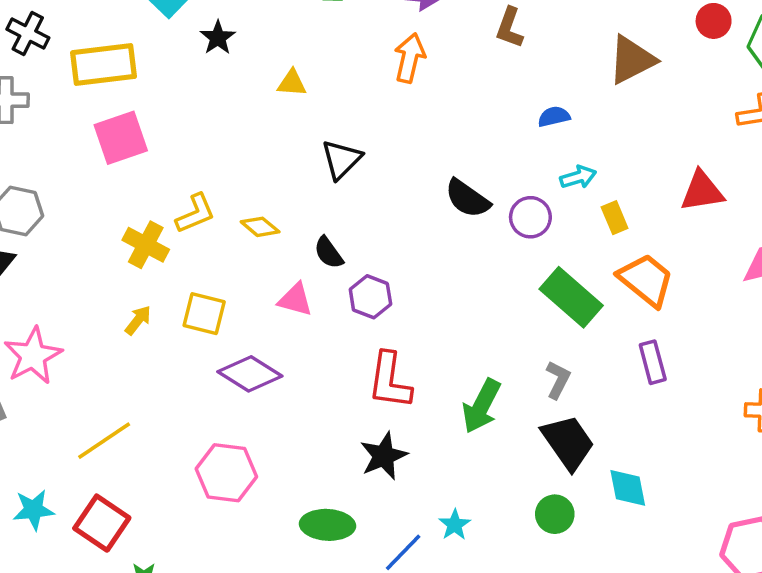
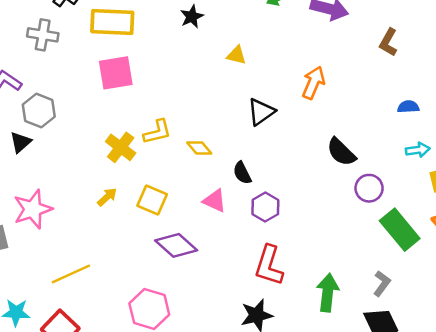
orange arrow: (410, 58) -> (313, 83), moved
purple circle: (530, 217) -> (369, 188), moved
green arrow: (481, 406) -> (328, 293), turned 150

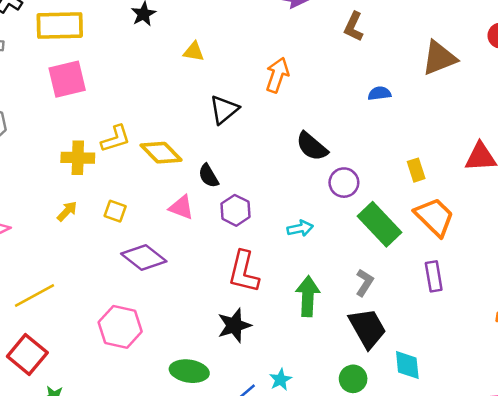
yellow cross: (121, 147) -> (78, 158), turned -32
yellow diamond: (199, 148) -> (161, 153), size x1.5
cyan arrow: (418, 150) -> (300, 228), moved
yellow square: (152, 200) -> (115, 211), size x0.7

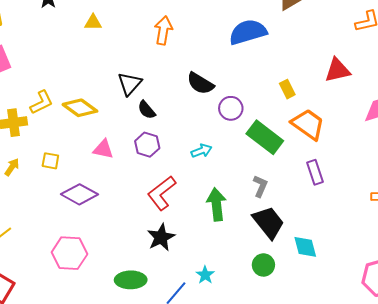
blue semicircle: (379, 93) -> (248, 32), size x2.0
black triangle: (224, 110) -> (130, 84), moved
black semicircle: (208, 176) -> (147, 110), moved
red L-shape: (244, 272) -> (162, 193), turned 48

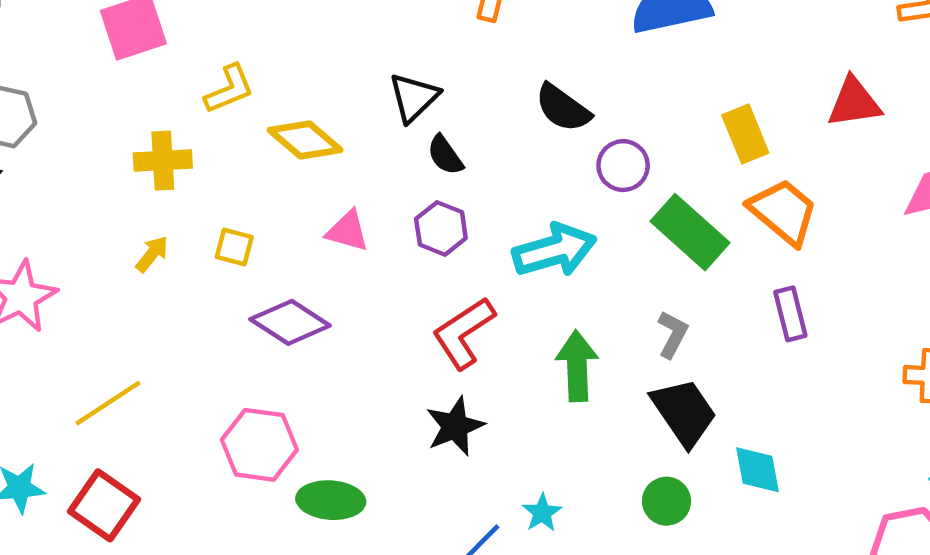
yellow rectangle: (287, 89) -> (745, 134), size x1.4
yellow L-shape: (42, 102) -> (229, 89), moved
cyan arrow: (202, 151) -> (554, 250), size x1.8
green ellipse: (131, 280) -> (331, 500), moved

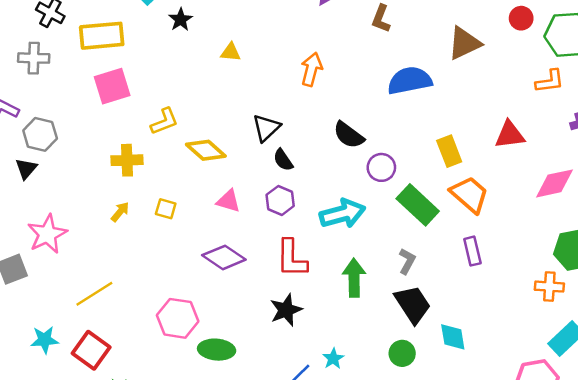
purple diamond: (290, 322) -> (224, 257), moved
red L-shape: (464, 333) -> (292, 258), turned -57

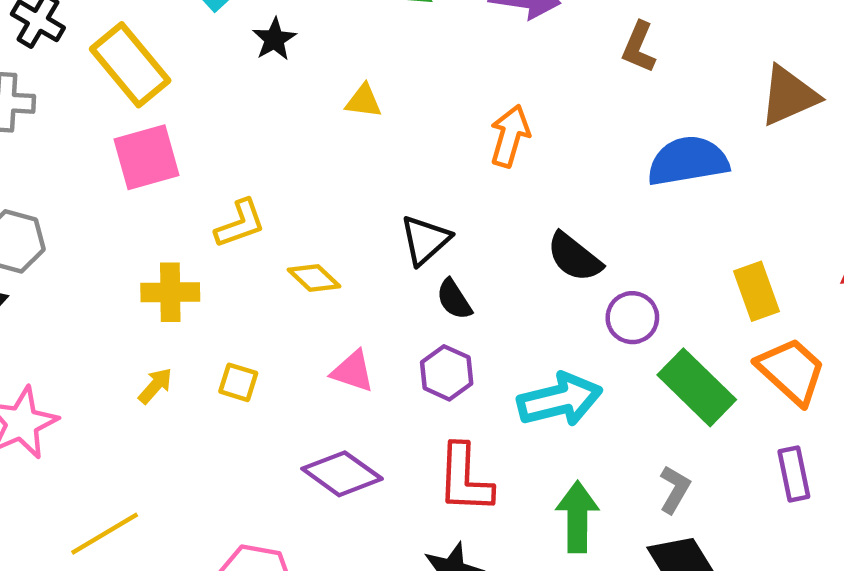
yellow rectangle: (102, 36) -> (130, 65), turned 54
yellow diamond: (206, 150) -> (314, 278), size x0.7

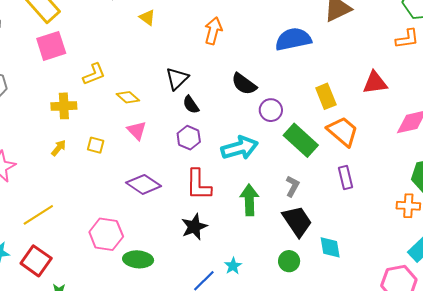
yellow triangle: (364, 101) -> (147, 17), turned 30
pink triangle: (353, 371) -> (137, 130), moved, turned 30

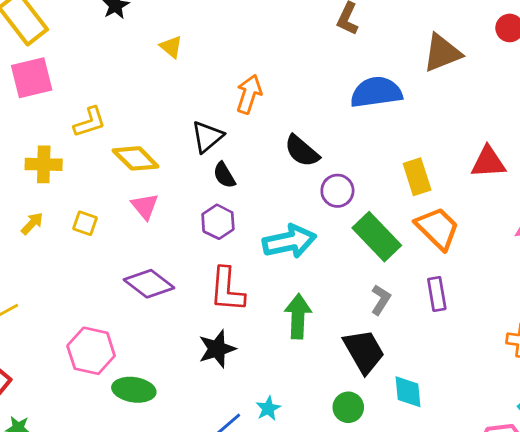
orange arrow: (213, 31) -> (249, 94), moved
yellow diamond: (128, 97) -> (136, 158), size x1.4
gray L-shape: (292, 186) -> (381, 300), moved

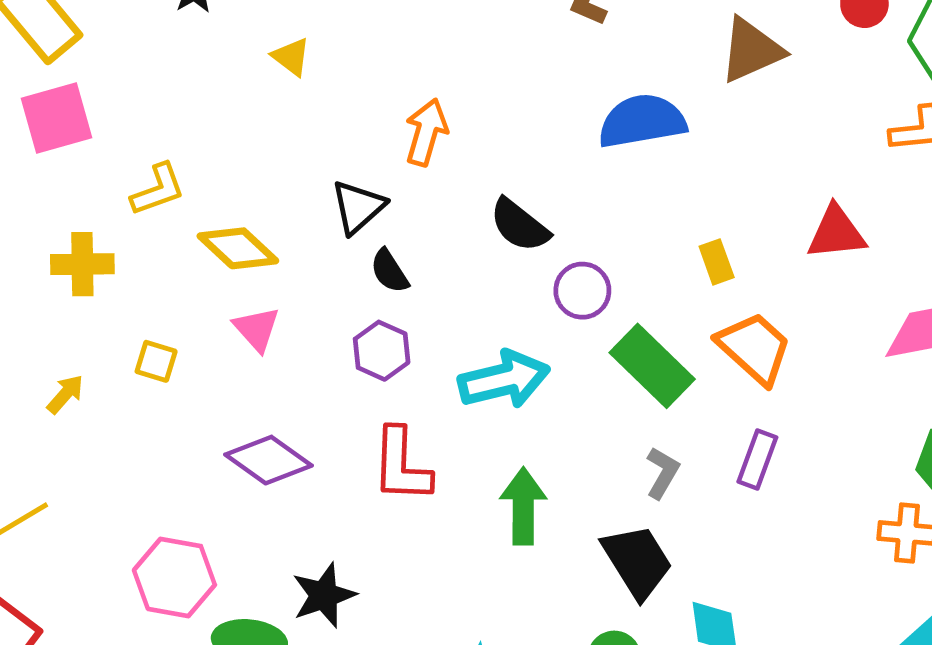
yellow rectangle: (417, 177) -> (717, 262), size x0.7
yellow arrow: (32, 224) -> (65, 394), moved
purple rectangle: (437, 294) -> (757, 459), turned 32
black star: (217, 349) -> (324, 595), moved

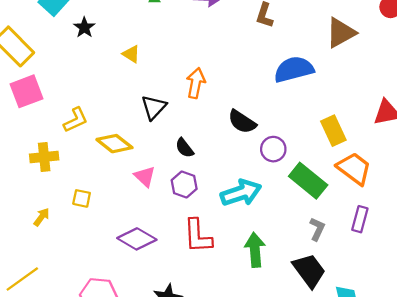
black triangle: (358, 207) -> (154, 107), moved
yellow rectangle: (717, 262) -> (333, 131), size x1.5
pink triangle: (257, 329) -> (145, 176), moved

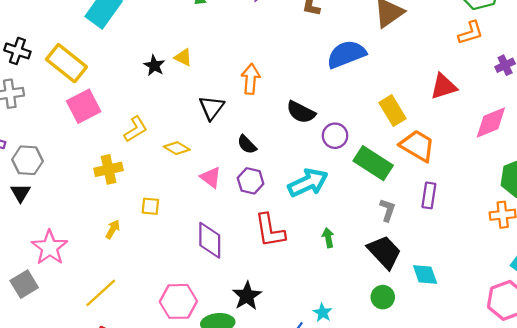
black star: (84, 27) -> (154, 66), moved
yellow diamond: (114, 144) -> (177, 148), size x0.7
purple diamond: (137, 239) -> (210, 240), turned 66
green arrow: (255, 250) -> (328, 238), size x0.6

